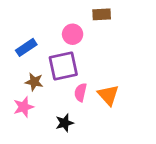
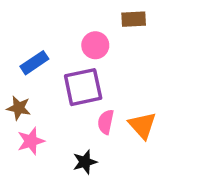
brown star: (34, 82) -> (19, 108), moved

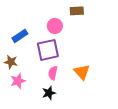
pink semicircle: (106, 122) -> (53, 73), moved

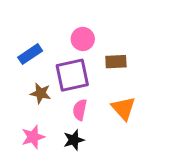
brown rectangle: (77, 11) -> (116, 62), moved
brown star: (11, 62) -> (41, 93), moved
pink star: (18, 81) -> (33, 137), moved

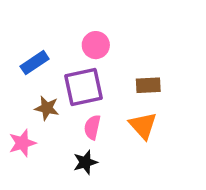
brown rectangle: (116, 62) -> (148, 85), moved
pink star: (33, 137) -> (22, 143), moved

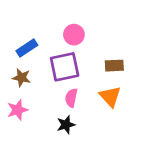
brown star: (47, 108) -> (22, 78), moved

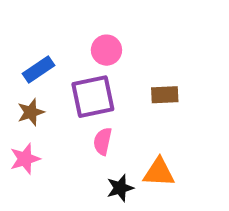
brown star: (22, 78) -> (31, 112), turned -30
orange triangle: (110, 96) -> (159, 172), moved, turned -45
black star: (66, 125) -> (120, 188), moved

